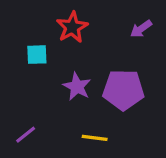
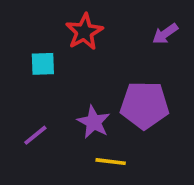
purple star: (77, 87) -> (94, 122), moved
purple line: (26, 135) -> (35, 135), moved

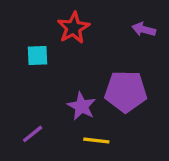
purple arrow: (165, 34) -> (144, 29), turned 50
purple line: (35, 135) -> (33, 134), moved

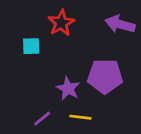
purple arrow: (144, 29) -> (120, 24), size x1.5
purple line: (33, 134) -> (42, 119), moved

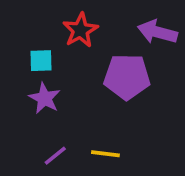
purple pentagon: (105, 76) -> (127, 77), moved
purple star: (68, 88) -> (45, 98), moved

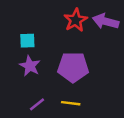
red star: (80, 30) -> (76, 20), moved
purple pentagon: (127, 77) -> (73, 67), moved

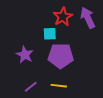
purple arrow: (106, 21) -> (88, 18), turned 50
cyan square: (27, 41) -> (50, 34), moved

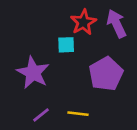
purple star: (25, 55) -> (33, 73), size x1.4
purple pentagon: (61, 56) -> (106, 74), moved, turned -30

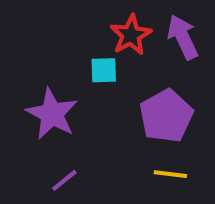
yellow line: (78, 114) -> (170, 174), moved

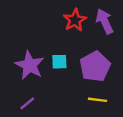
cyan square: (104, 70) -> (59, 62), moved
purple line: (64, 180) -> (27, 103), moved

